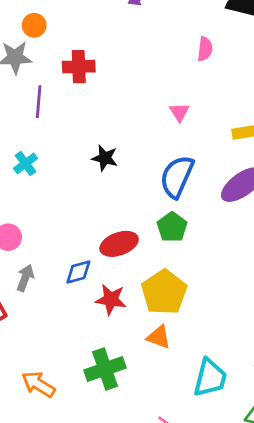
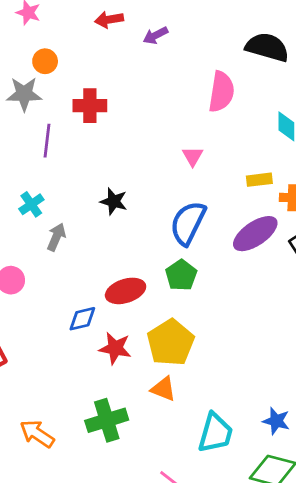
pink semicircle: (205, 49) -> (221, 92), size x1.6
gray arrow: (25, 278) -> (56, 237), moved

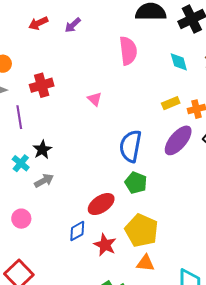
pink triangle: (193, 156) -> (95, 99), moved
black star: (114, 201) -> (42, 150), moved, turned -30
gray arrow: (56, 237) -> (44, 181), turned 54
red star: (115, 348) -> (105, 245), turned 30

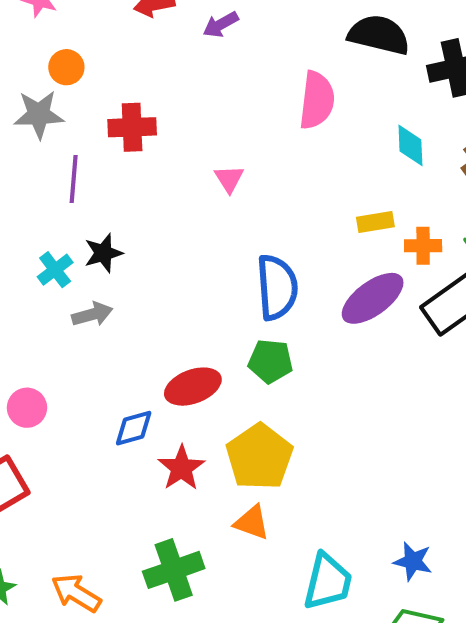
blue semicircle: (130, 146) -> (277, 287), turned 152
green pentagon: (136, 183) -> (270, 361), turned -30
pink circle: (21, 219) -> (27, 408), moved

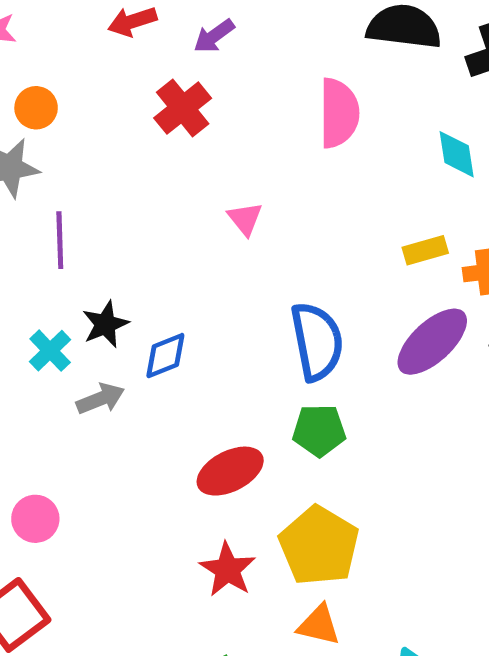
red cross: (132, 127) -> (183, 108), moved, turned -30
blue diamond: (134, 428) -> (165, 356), moved

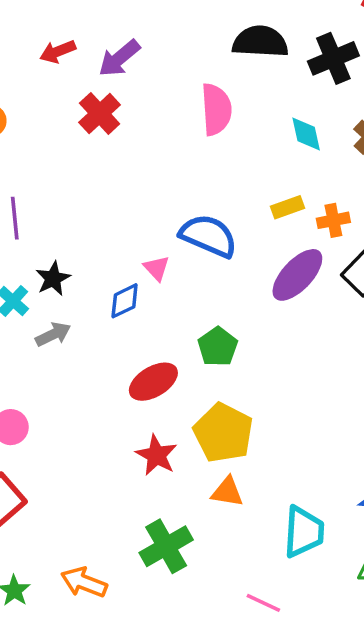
purple arrow: (214, 36) -> (119, 58), size x1.4
pink triangle: (245, 219) -> (157, 268), moved
blue semicircle: (317, 341) -> (208, 236), moved, turned -52
blue diamond: (165, 356) -> (125, 301), moved
green pentagon: (319, 430) -> (218, 347), turned -30

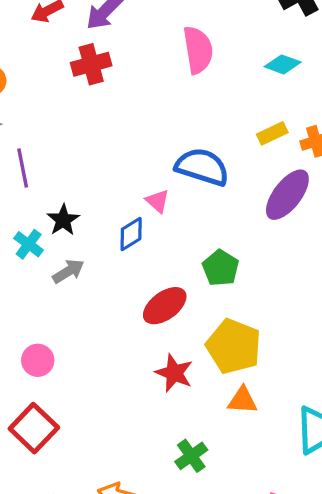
red cross: (100, 114) -> (91, 64), turned 33
cyan diamond: (306, 134) -> (283, 64), turned -52
green cross: (166, 546) -> (191, 456), size x0.7

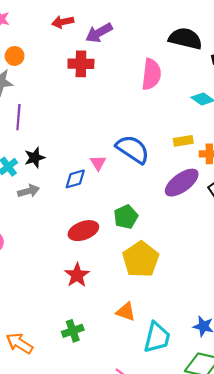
yellow pentagon: (234, 346) -> (141, 259), moved
orange triangle: (243, 400) -> (126, 312), moved

